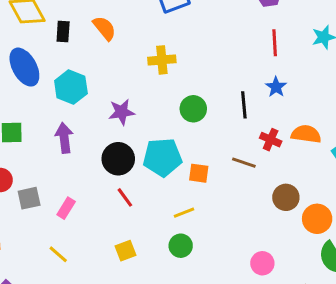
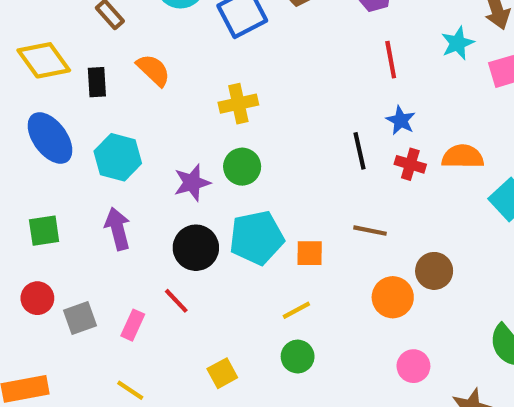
green circle: (193, 109) -> (242, 167), moved
orange semicircle: (306, 134) -> (463, 157), moved
red cross: (271, 140) -> (410, 164), moved
red line: (125, 197) -> (176, 301), moved
orange circle: (317, 219) -> (393, 297), moved

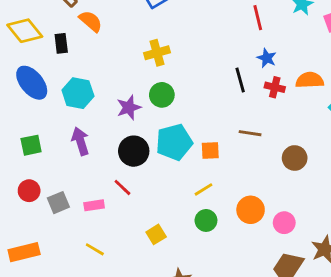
orange semicircle: (153, 70) -> (91, 21), moved
orange circle: (393, 297) -> (251, 210), moved
pink rectangle: (133, 325) -> (94, 205), turned 60

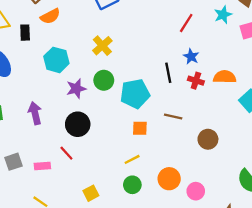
red line: (258, 18) -> (186, 23), turned 42
orange semicircle: (91, 21) -> (50, 16), turned 108
yellow cross: (157, 53) -> (102, 46), turned -30
cyan hexagon: (78, 93) -> (56, 60), moved
cyan pentagon: (174, 142) -> (135, 94), moved

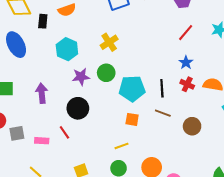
black line: (168, 73) -> (162, 88), moved
brown circle: (208, 139) -> (192, 126), moved

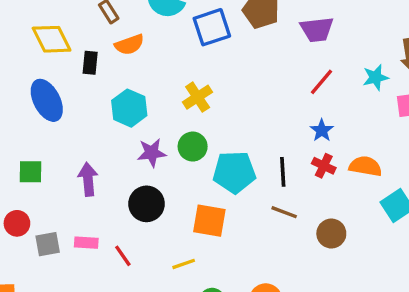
orange square: (132, 119) -> (209, 221), moved, size x1.5
red line: (64, 132) -> (123, 256), moved
pink rectangle: (42, 141) -> (86, 243), moved
yellow line: (121, 146) -> (184, 264), moved

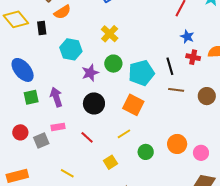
blue ellipse: (47, 100) -> (23, 70), moved
green square: (31, 172) -> (31, 97), moved
orange square: (209, 221) -> (133, 105), turned 30
pink rectangle: (86, 243) -> (58, 127), moved

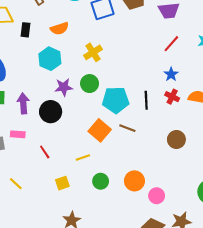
orange semicircle: (62, 12) -> (60, 28), moved
brown line: (176, 90) -> (127, 128), moved
black circle: (94, 103) -> (51, 112), moved

